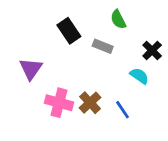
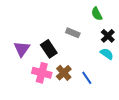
green semicircle: (118, 19) -> (97, 14), moved
black rectangle: (69, 31) -> (49, 49), moved
cyan semicircle: (139, 76) -> (107, 54), moved

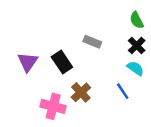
green semicircle: (97, 14) -> (137, 20), moved
pink cross: (42, 73) -> (53, 106), moved
blue line: (87, 78) -> (123, 91), moved

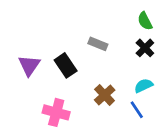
cyan semicircle: (135, 68) -> (144, 86), moved, turned -60
blue line: (123, 91) -> (137, 110), moved
brown cross: (81, 92) -> (105, 95), moved

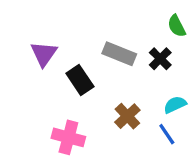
gray rectangle: (98, 44) -> (119, 54), size x1.4
black cross: (145, 48) -> (160, 59), moved
purple triangle: (29, 65) -> (44, 54), moved

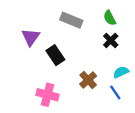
green semicircle: (177, 26) -> (110, 18), moved
gray rectangle: (119, 54) -> (71, 20), moved

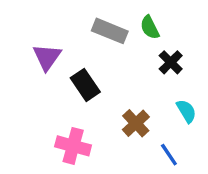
green semicircle: (110, 18) -> (150, 27), moved
cyan semicircle: (121, 72) -> (186, 111), turned 84
blue line: (115, 92) -> (169, 155), moved

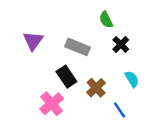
gray rectangle: (110, 31) -> (78, 47), moved
black rectangle: (85, 85) -> (66, 77), moved
pink cross: (73, 146) -> (52, 104), turned 35

